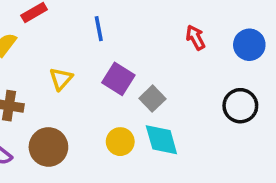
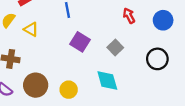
yellow triangle: (61, 79) -> (31, 29), moved, turned -42
gray square: (152, 99) -> (115, 48), moved
yellow circle: (120, 142) -> (69, 90), moved

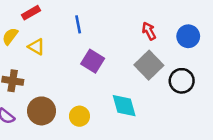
gray square: (115, 48) -> (149, 65), moved, size x1.5

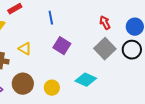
yellow triangle: (36, 47) -> (25, 49), moved
black circle: (182, 81) -> (132, 50), moved
cyan diamond: (124, 106) -> (86, 80), turned -50

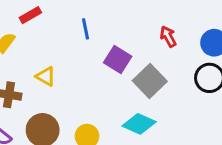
purple square: (62, 46) -> (118, 60), moved
gray square: (105, 49) -> (150, 81), moved

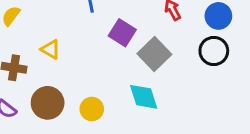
cyan diamond: (139, 124) -> (144, 97), turned 48

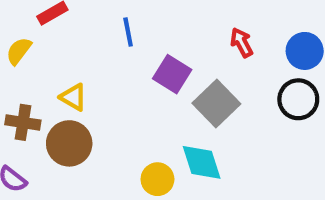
brown circle: (48, 103) -> (69, 143), moved
yellow circle: (92, 109) -> (157, 179), moved

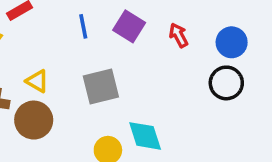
purple square: (172, 74) -> (129, 26), moved
gray square: (216, 103) -> (101, 86), moved, turned 30

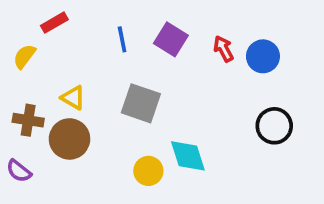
blue circle: (232, 42) -> (263, 56), moved
black circle: (226, 83) -> (274, 126), moved
gray square: (101, 86) -> (141, 103), turned 33

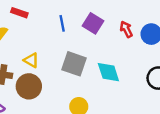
red rectangle: (54, 23) -> (19, 13), turned 49
cyan diamond: (188, 156) -> (108, 72), moved

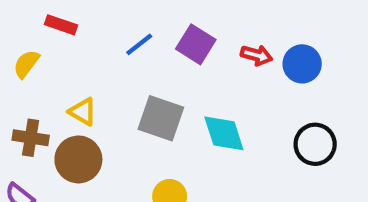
blue line: (62, 23) -> (139, 44), turned 63
red arrow: (126, 29) -> (256, 55), turned 133

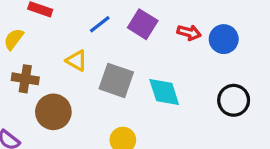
yellow triangle: (83, 112) -> (77, 61), moved
brown cross: (31, 138) -> (25, 79), moved

